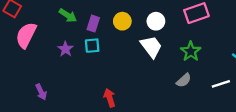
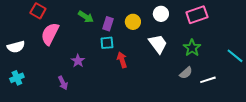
white circle: (156, 21) -> (161, 14), moved
purple star: (66, 49) -> (78, 61), moved
white line: (221, 84) -> (208, 80), moved
red arrow: (110, 98) -> (122, 60), moved

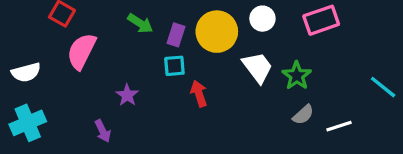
yellow circle: (133, 22) -> (217, 32), size x1.6
green star: (192, 48) -> (297, 76), moved
cyan cross: (17, 78) -> (28, 123), size x1.5

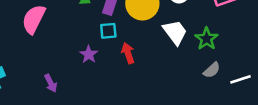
purple star: (127, 95) -> (89, 54), moved

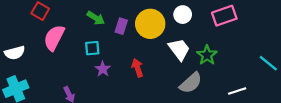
cyan square: (108, 31) -> (92, 48), moved
gray semicircle: (212, 70) -> (191, 83), moved, size x1.5

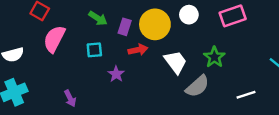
white trapezoid: (179, 49) -> (176, 62), moved
red arrow: (137, 68) -> (138, 50), moved, turned 96
purple star: (103, 69) -> (116, 74), moved

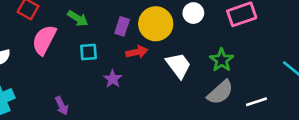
green arrow: (98, 18) -> (78, 18), moved
gray semicircle: (197, 86) -> (220, 92), moved

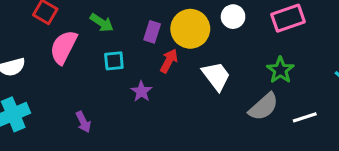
red arrow: (137, 52) -> (169, 61), turned -50
green star: (222, 60) -> (280, 70), moved

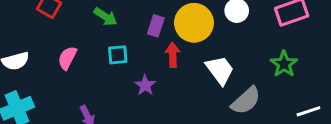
pink semicircle: (64, 47) -> (67, 58), moved, size x0.7
red arrow: (169, 61) -> (173, 55), turned -30
gray semicircle: (264, 107) -> (246, 101), moved

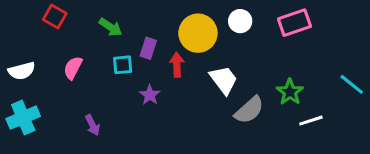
purple rectangle: (156, 26) -> (148, 48), moved
green star: (284, 64) -> (290, 92), moved

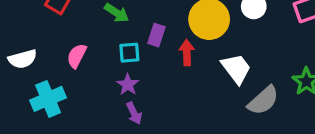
purple star: (150, 95) -> (128, 85), moved
cyan cross: (23, 118) -> (48, 99), moved
purple arrow: (92, 125) -> (134, 113), moved

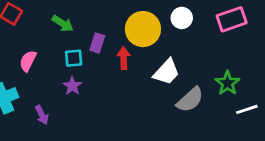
white trapezoid: (236, 69) -> (167, 72), turned 80
purple arrow: (134, 113) -> (42, 115), moved

